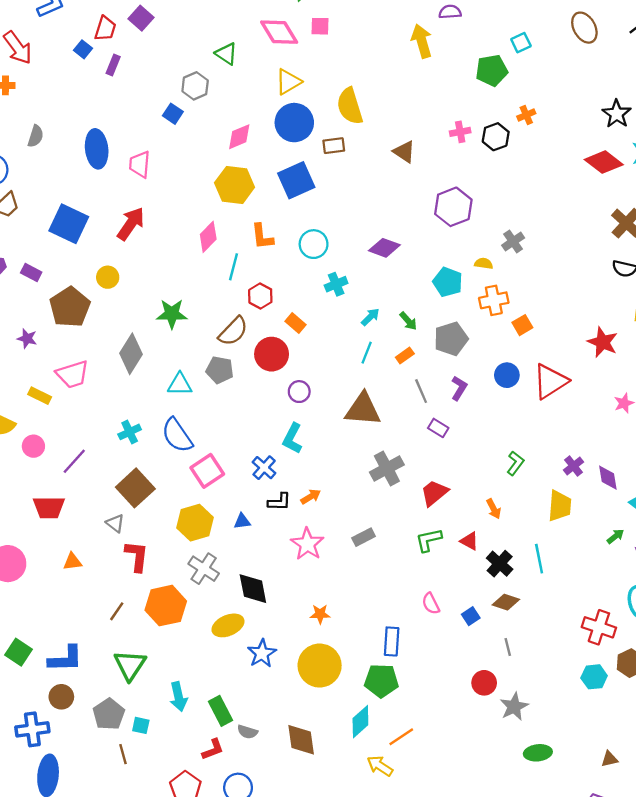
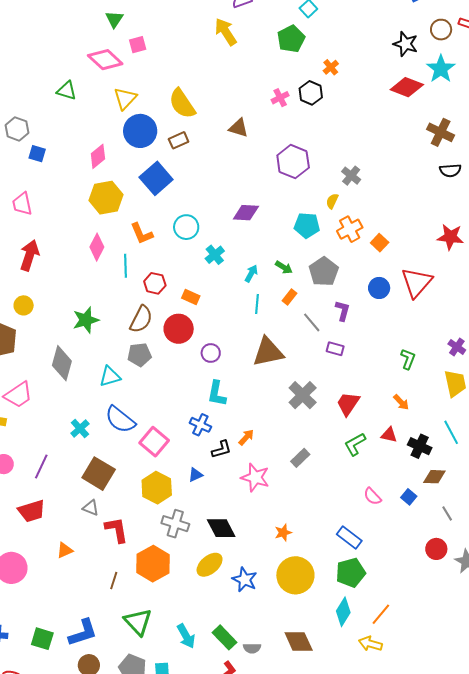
gray hexagon: (195, 86) -> (17, 129), moved
yellow semicircle: (484, 263) -> (332, 201), turned -56
blue rectangle: (392, 641) -> (349, 537), turned -40

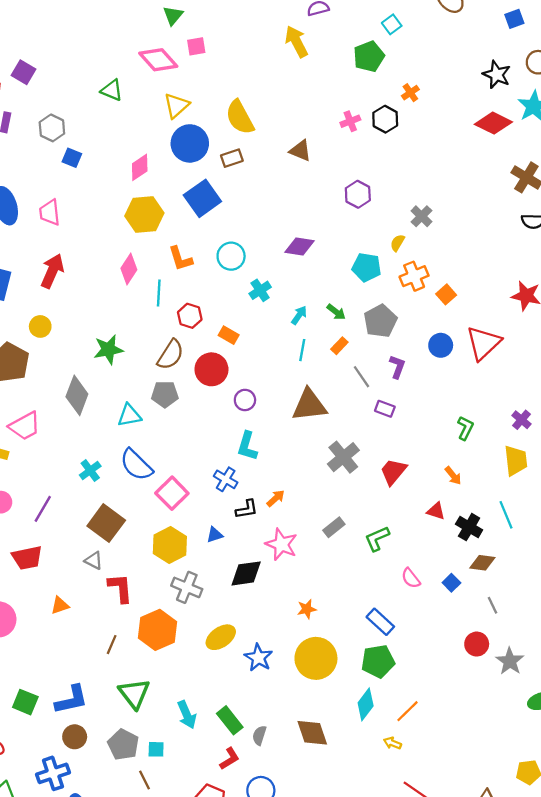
purple hexagon: (293, 162) -> (358, 194), size x0.7
green L-shape: (355, 444) -> (377, 538), moved
black diamond: (221, 528) -> (246, 573), moved, turned -76
yellow arrow: (370, 644) -> (392, 743), size x0.7
gray semicircle: (252, 648) -> (259, 735), turned 102

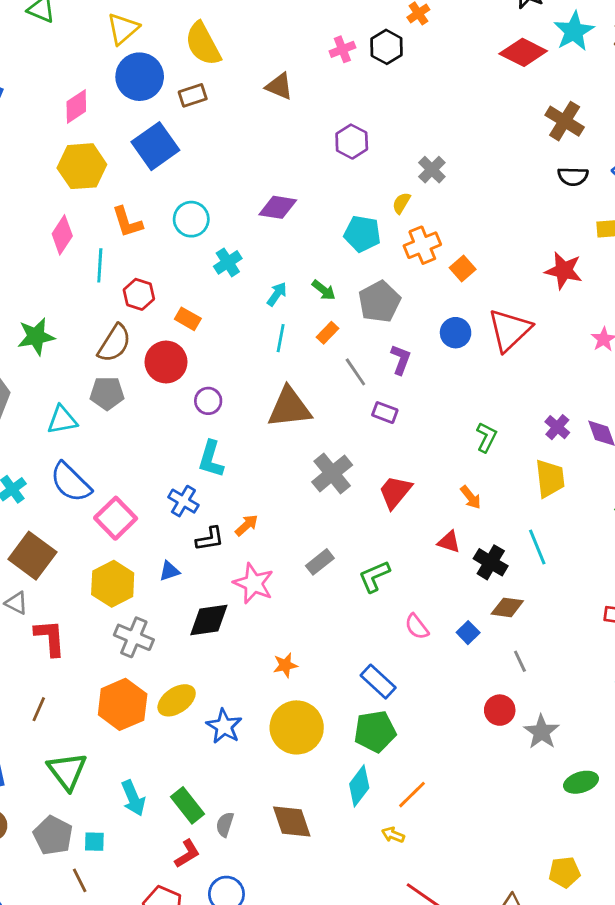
orange hexagon: (157, 630) -> (123, 704), moved

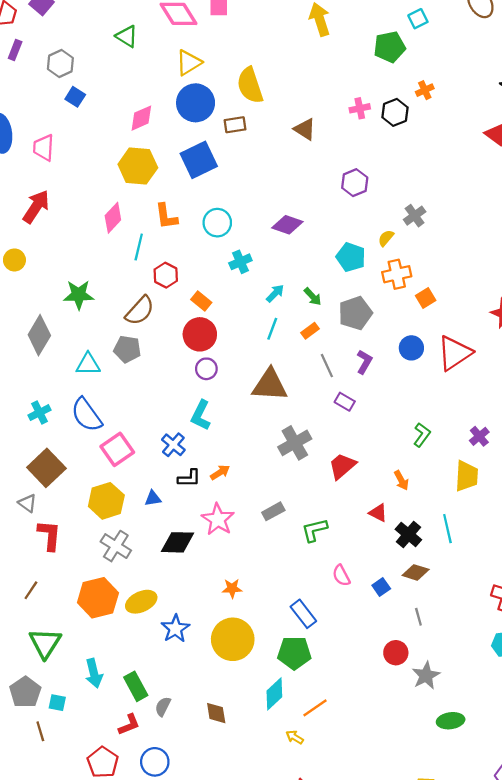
red circle: (166, 362) -> (200, 334), moved
brown diamond: (292, 821) -> (216, 713), size x0.7

